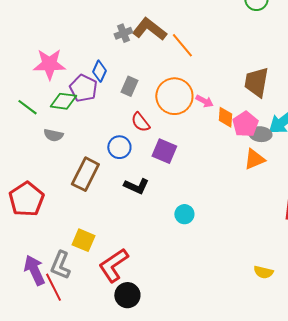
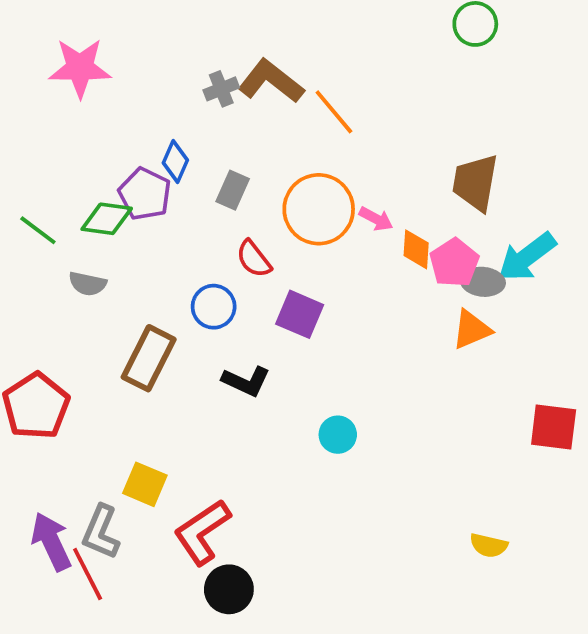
pink star: (49, 64) -> (80, 68), moved

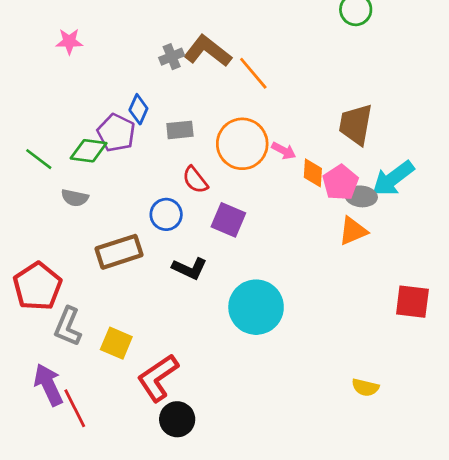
pink star: (80, 68) -> (69, 41), size x0.6
gray rectangle: (233, 190) -> (180, 130), turned 60
brown rectangle: (149, 358) -> (119, 252), turned 45
cyan circle: (338, 435) -> (256, 307), size x2.0
gray L-shape: (101, 532) -> (68, 327), moved

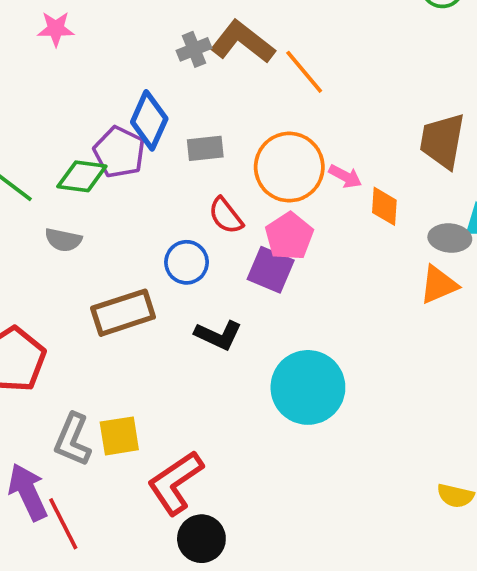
blue diamond: (138, 109) -> (149, 120), size x1.4
pink pentagon: (340, 183) -> (289, 236), moved
gray L-shape: (68, 327) -> (73, 440), moved
yellow square: (116, 343) -> (119, 436), turned -32

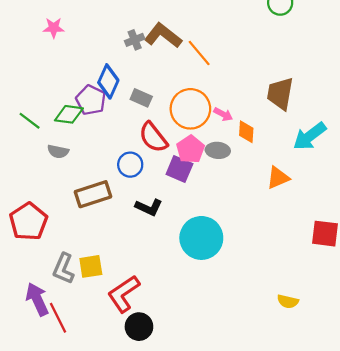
gray rectangle: (205, 148) -> (141, 98), turned 30
red semicircle: (226, 216) -> (153, 137), size x1.4
gray ellipse: (450, 238) -> (218, 150), moved

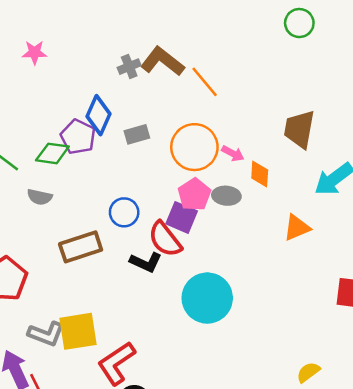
gray rectangle: (141, 98) -> (137, 134), turned -40
red semicircle: (153, 137) -> (165, 239), moved
yellow square: (91, 266) -> (78, 331), size x1.4
gray L-shape: (63, 269) -> (46, 334), turned -92
yellow semicircle: (288, 301) -> (308, 372), turned 130

